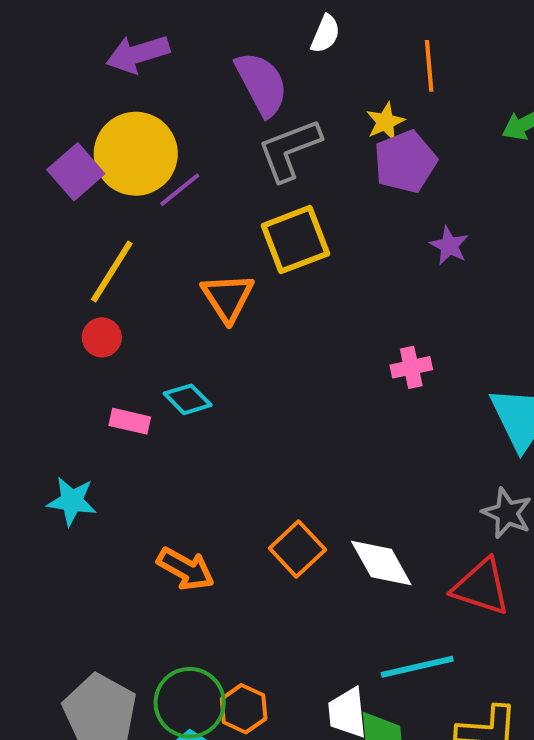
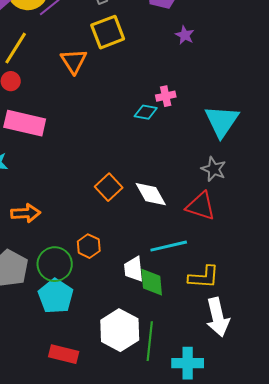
cyan diamond: (188, 399) -> (146, 112), moved, turned -35
pink rectangle: (130, 421) -> (25, 123), size x2.0
orange arrow: (186, 569) -> (26, 213), moved, turned -32
orange hexagon: (244, 709) -> (89, 246), moved

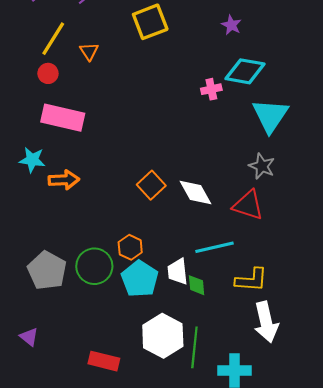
orange triangle: (74, 61) -> (89, 51), moved, size x0.7
cyan diamond: (146, 112) -> (245, 71), moved, size x1.6
orange arrow: (26, 213) -> (64, 180), moved
green diamond: (152, 282) -> (197, 285), size x0.7
cyan pentagon: (56, 296) -> (140, 279), moved

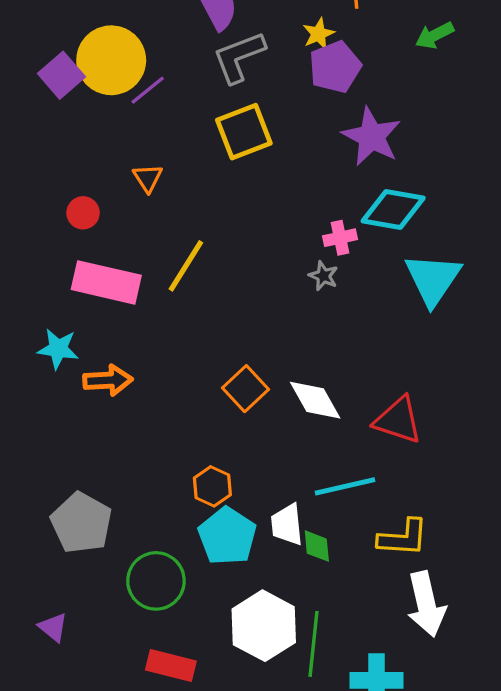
purple star: (231, 25) -> (372, 137), size x1.8
yellow line: (53, 39) -> (186, 266), moved
gray star: (262, 166) -> (323, 276), moved, size x0.7
green circle: (94, 266) -> (156, 581), moved

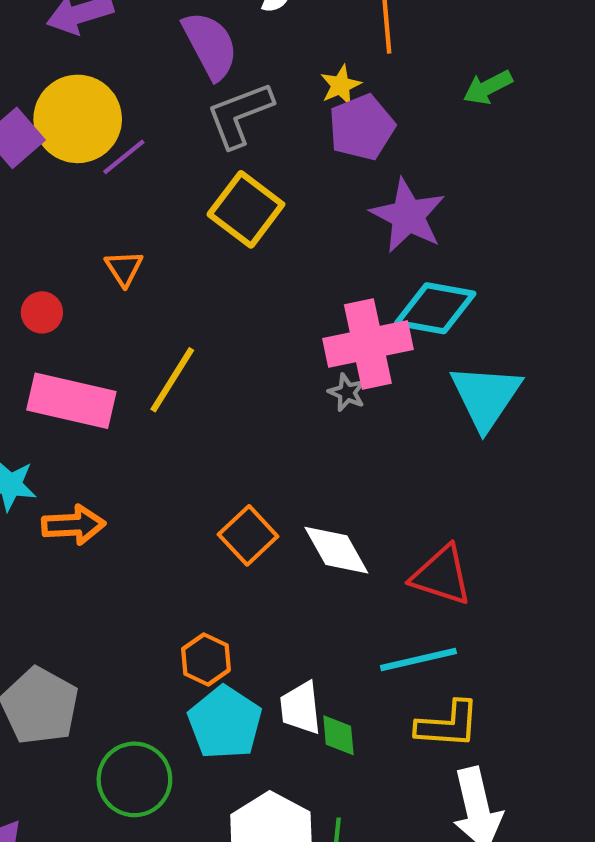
yellow square: (244, 132) -> (246, 209), turned -32
pink cross: (340, 238) -> (368, 344), size x2.0
cyan line: (345, 486) -> (418, 660), moved

